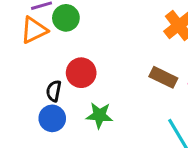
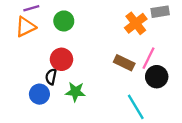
green circle: (66, 18) -> (64, 21), moved
black semicircle: (54, 91) -> (51, 77), moved

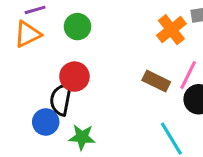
black semicircle: (51, 77) -> (61, 99), size x1.5
green star: (75, 92) -> (82, 137), moved

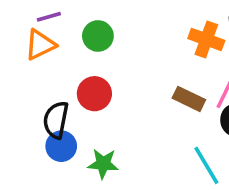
orange cross: (171, 30) -> (206, 39), turned -32
black semicircle: (61, 99) -> (56, 120), moved

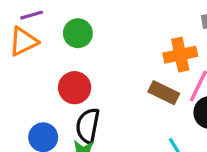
orange cross: (206, 39) -> (180, 55), moved, turned -32
black semicircle: (56, 120) -> (88, 126), moved

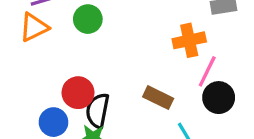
red circle: (75, 88) -> (78, 93), moved
brown rectangle: (164, 93) -> (158, 98), moved

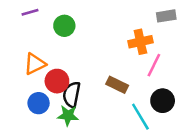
orange triangle: (34, 27) -> (35, 64), moved
black circle: (219, 98) -> (163, 101), moved

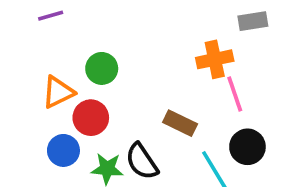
green circle: (64, 26) -> (102, 68), moved
pink line: (154, 65) -> (235, 94), turned -45
black semicircle: (72, 95) -> (142, 161), moved, turned -45

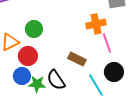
blue circle: (63, 150) -> (22, 76), moved

